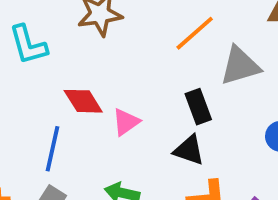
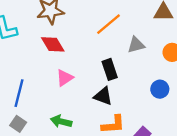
gray triangle: (240, 66) -> (136, 45), size x0.7
red diamond: (83, 101) -> (53, 44), moved

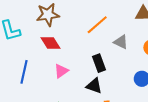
gray triangle: (136, 45) -> (121, 42), turned 42
blue line: (19, 93) -> (24, 72), moved

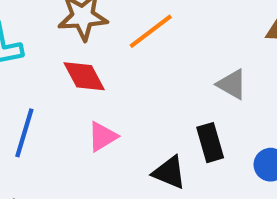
orange line: (97, 25) -> (151, 31), moved
black rectangle: (99, 63) -> (210, 143), moved

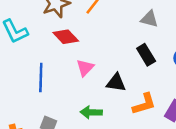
black triangle: (169, 172) -> (116, 83), moved

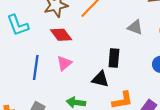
black rectangle: (146, 55) -> (114, 58), moved, turned 30
pink triangle: (85, 68) -> (64, 63), moved

